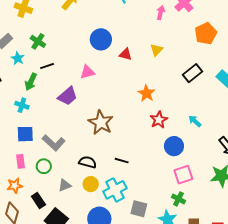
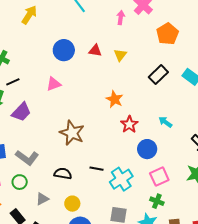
red triangle: (126, 54) -> (95, 51), moved
purple trapezoid: (67, 96) -> (21, 112), moved
yellow circle: (91, 184) -> (72, 204), moved
cyan cross: (115, 190) -> (121, 179), moved

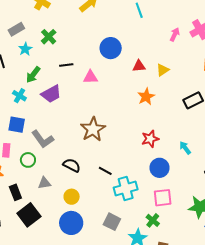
red triangle: (95, 51) -> (139, 66), moved, turned -32
black line: (13, 82) -> (66, 65), moved
orange star: (115, 99) -> (146, 97), moved

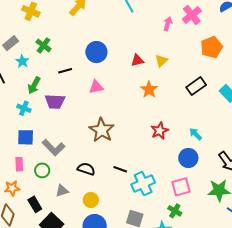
blue circle: (111, 48) -> (96, 52), moved
pink triangle: (91, 77) -> (96, 87), moved
purple trapezoid: (51, 94) -> (55, 102), turned 40
blue circle: (159, 168) -> (188, 158), moved

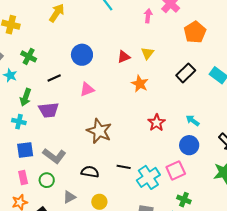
pink square: (181, 187) -> (176, 170), moved

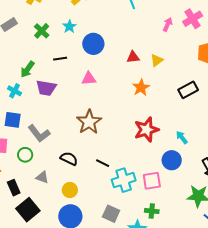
cyan star: (10, 75) -> (69, 27), moved
red star: (157, 123) -> (146, 130), size x1.4
gray triangle: (69, 197) -> (42, 177), turned 32
green cross: (184, 200) -> (152, 211), turned -32

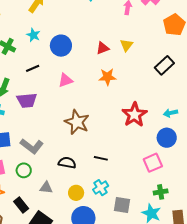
orange star: (141, 88) -> (107, 77), moved, turned -30
cyan arrow: (182, 137) -> (171, 113), turned -48
cyan cross: (124, 180) -> (101, 188), moved, size x0.7

